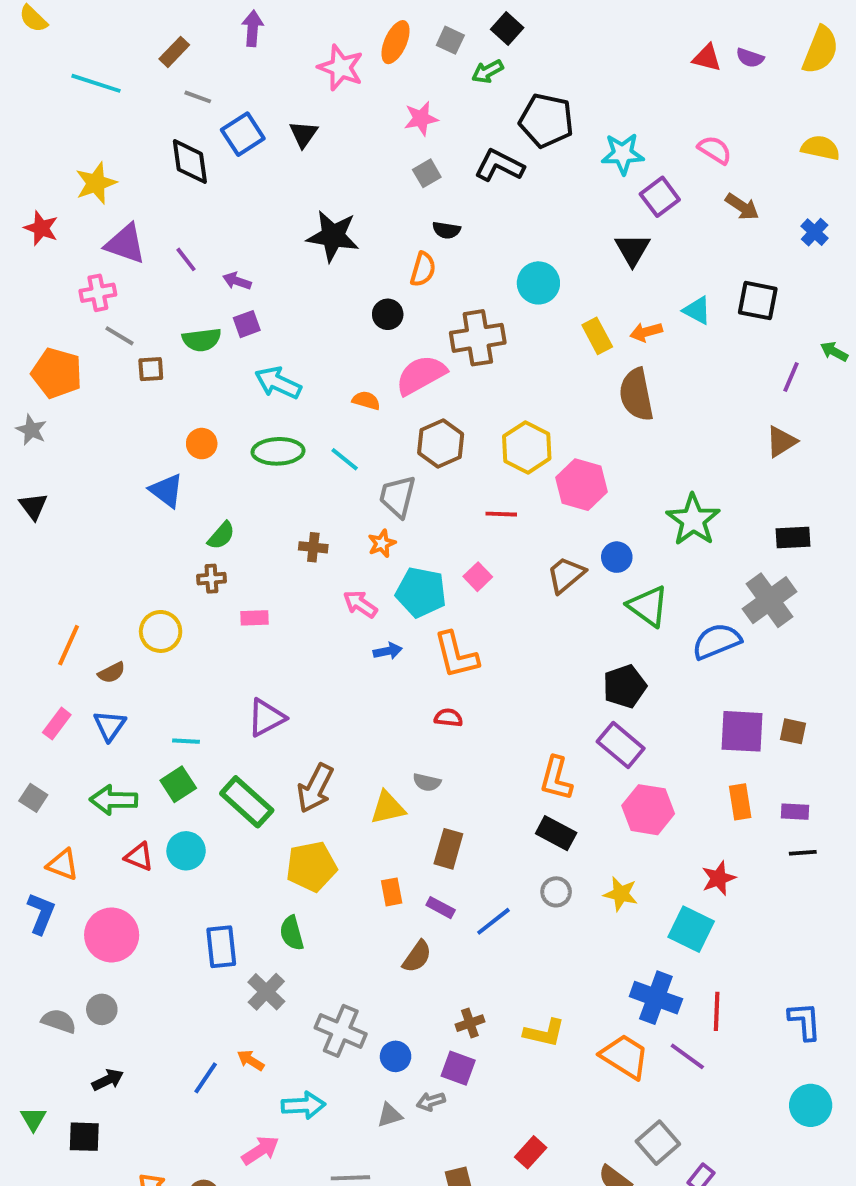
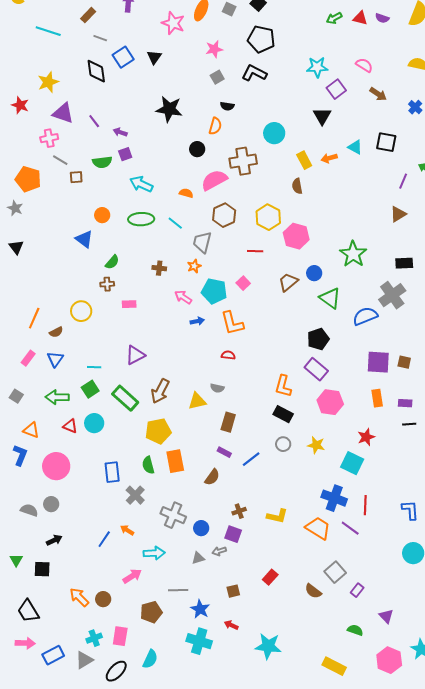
green arrow: (488, 72) -> (334, 18), moved
black pentagon: (546, 120) -> (261, 39), moved
brown semicircle: (636, 395) -> (297, 186), moved, size x0.6
orange rectangle: (392, 892) -> (175, 461), moved, size x1.6

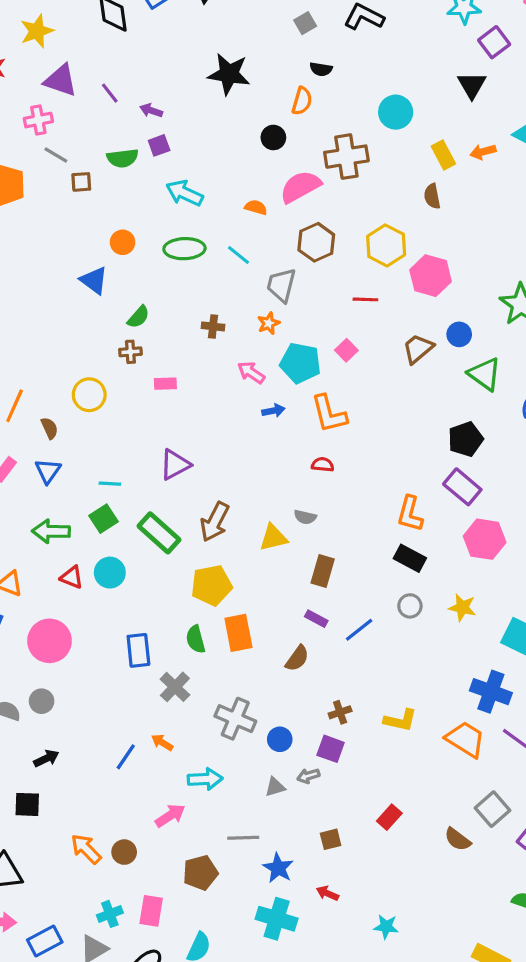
brown semicircle: (56, 332) -> (49, 428), turned -88
cyan star: (268, 646) -> (386, 927), size x0.6

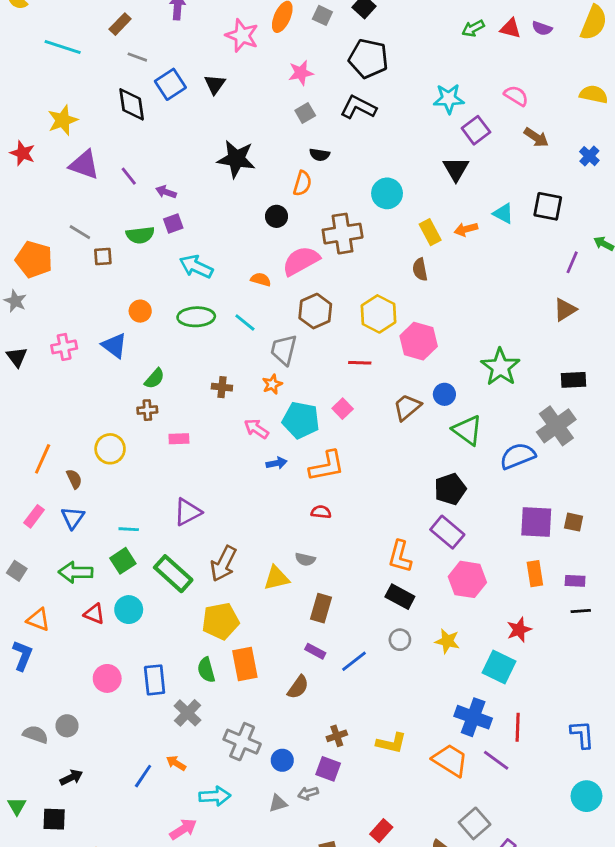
pink cross: (38, 120) -> (64, 347), moved
orange L-shape: (329, 414) -> (327, 466), turned -87
pink circle: (49, 641) -> (107, 678), moved, size x0.7

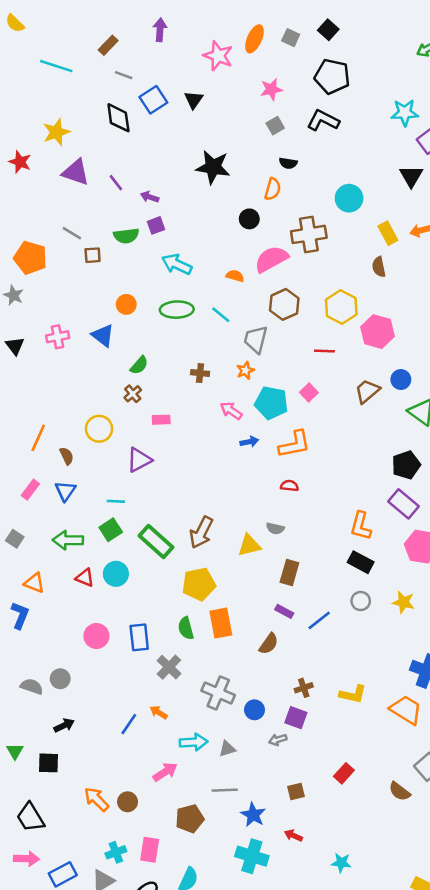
brown cross: (147, 410) -> (133, 394), turned -36
purple triangle: (188, 512) -> (139, 460), moved
gray triangle: (278, 803) -> (227, 749), moved

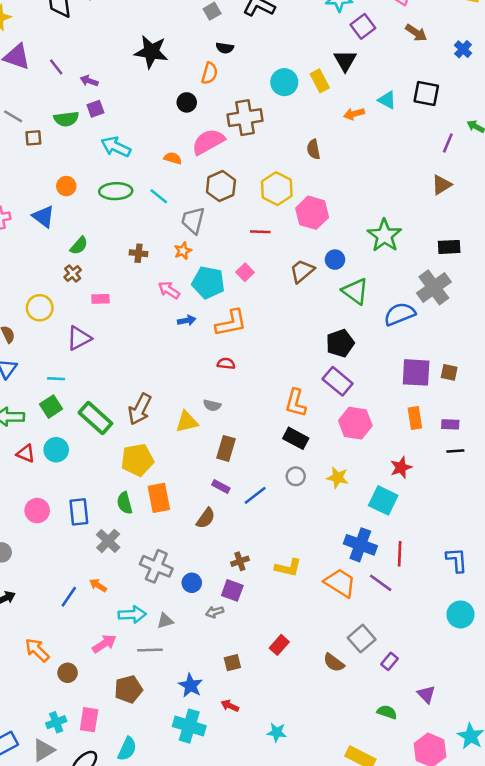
yellow rectangle: (388, 233) -> (320, 81), moved
gray line: (225, 790) -> (150, 650), moved
orange arrow: (96, 799) -> (37, 650), moved

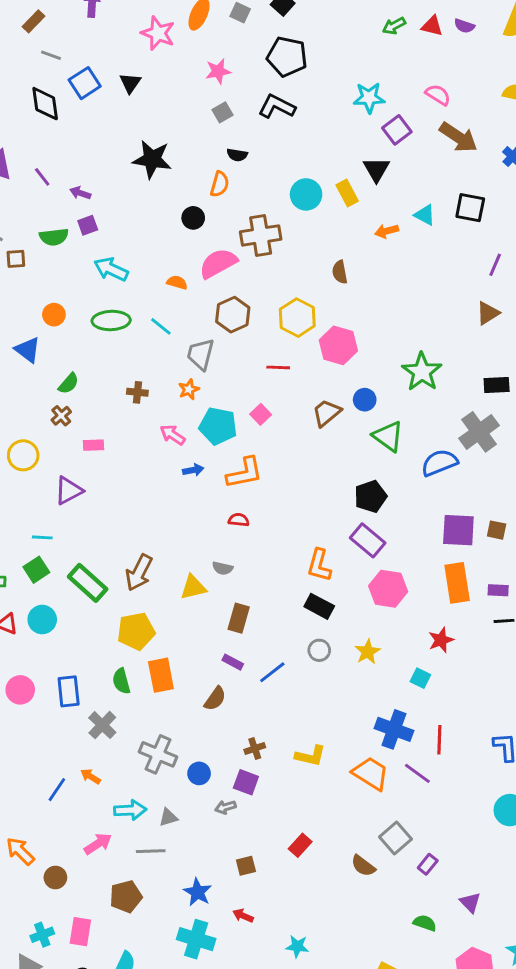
brown arrow: (416, 33) -> (458, 137), size x1.5
orange rectangle: (415, 418) -> (457, 583), size x1.5
yellow star: (338, 478) -> (368, 652), turned 30
cyan square: (383, 500) -> (420, 678), size x0.6

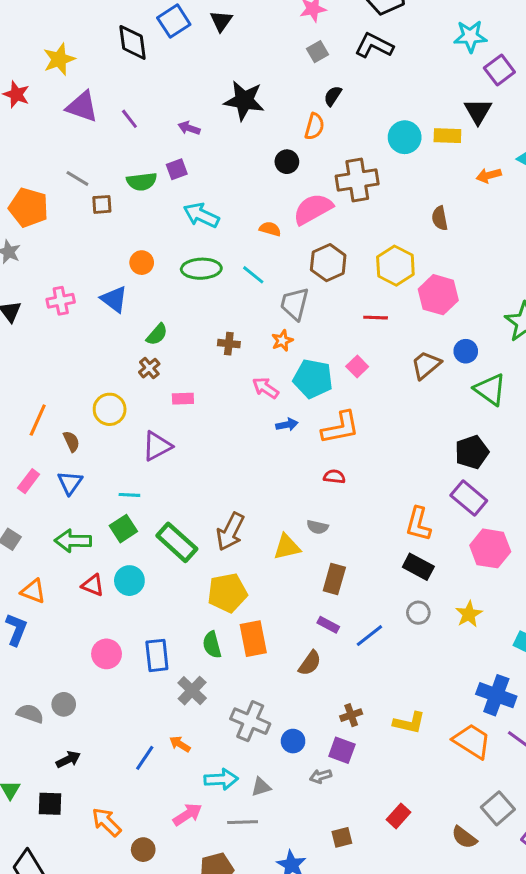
black semicircle: (237, 155) -> (333, 96), turned 114
purple arrow: (80, 193) -> (189, 128), moved
yellow rectangle: (347, 193) -> (447, 136), turned -60

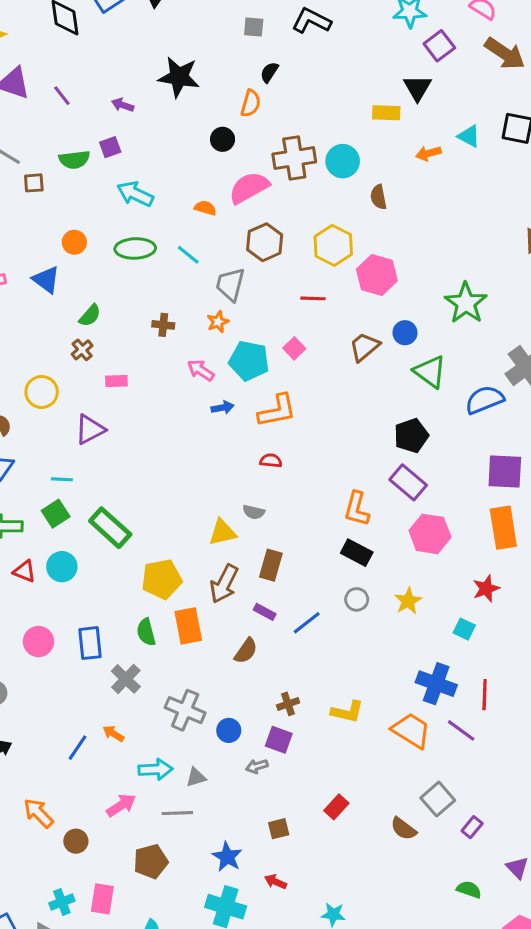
gray square: (317, 52) -> (254, 27), turned 35
cyan circle: (405, 137) -> (343, 161), moved
brown arrow: (230, 532) -> (224, 584), moved

